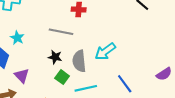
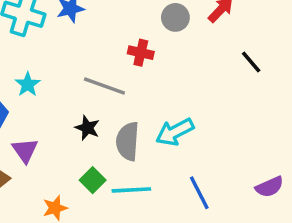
green square: (62, 77) -> (93, 180), moved

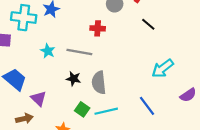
black line: (251, 62) -> (148, 24), moved
cyan star: (28, 84) -> (48, 51), moved
cyan arrow: (175, 132) -> (163, 68), moved

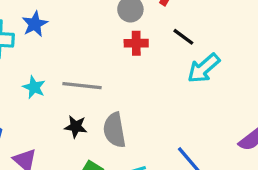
red cross: (98, 28) -> (136, 43), moved
cyan arrow: (163, 68) -> (204, 68), moved

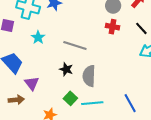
cyan star: (34, 87) -> (38, 37), moved

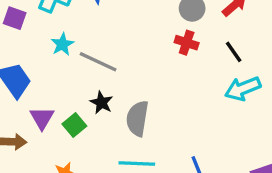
gray line: (75, 46) -> (98, 62), moved
green square: (70, 98) -> (74, 125), moved

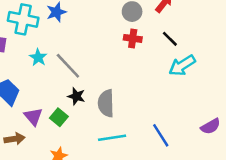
gray line: (98, 62) -> (68, 66), turned 32

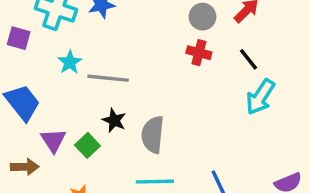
cyan arrow: (182, 65) -> (260, 97), turned -32
gray line: (68, 66) -> (108, 78), turned -48

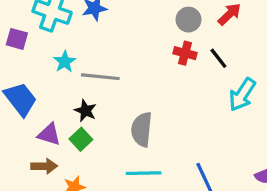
black line: (248, 59) -> (218, 58), moved
black star: (114, 120) -> (85, 111), moved
purple triangle: (53, 140) -> (49, 134), turned -40
brown arrow: (25, 167) -> (44, 166), moved

